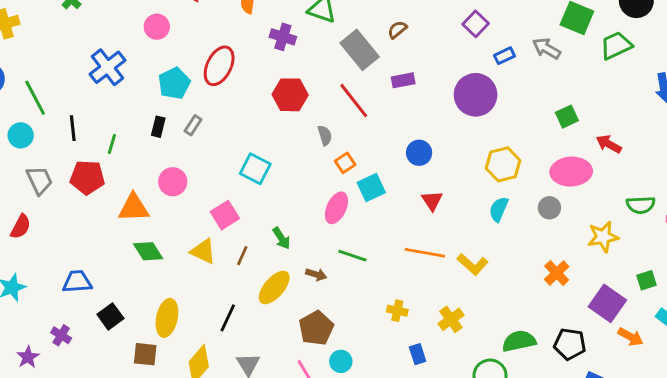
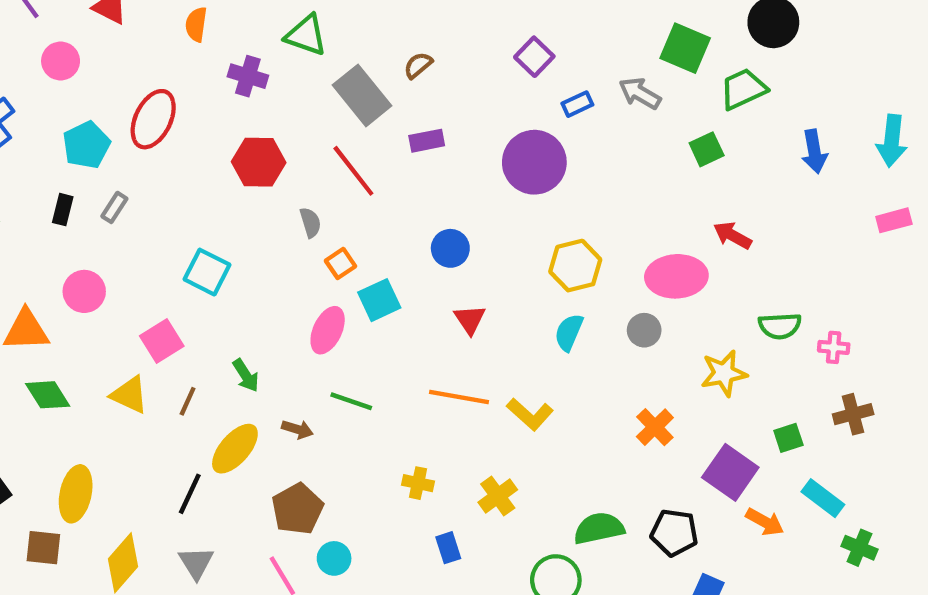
green square: (567, 117) -> (707, 149), moved
black line: (228, 318) -> (190, 494), moved

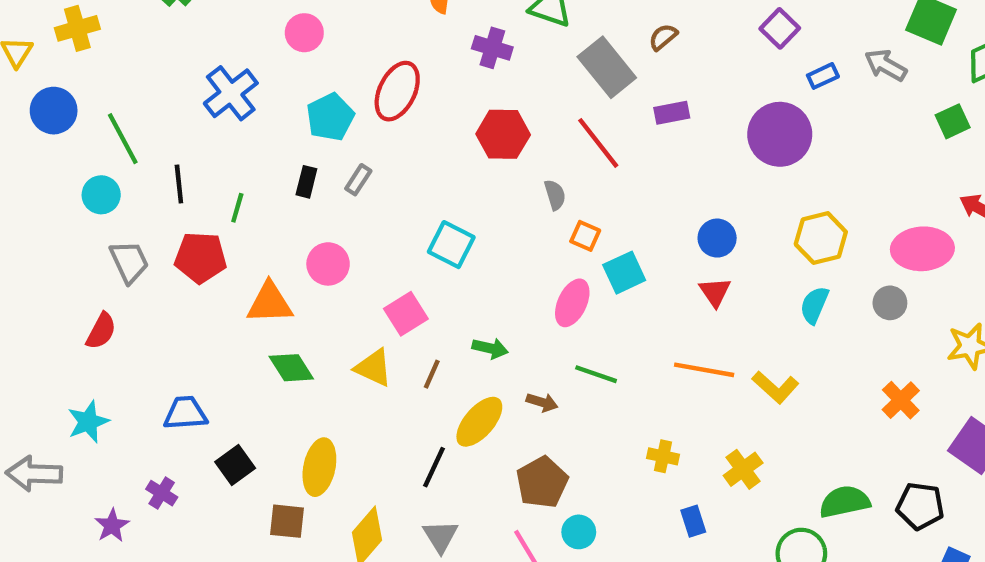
blue circle: (450, 248) -> (717, 238), moved
orange square: (340, 263) -> (585, 236), turned -32
green arrow: (246, 375) -> (490, 348), turned -44

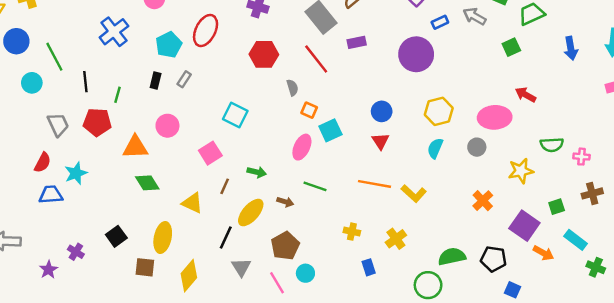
cyan circle: (101, 195) -> (32, 83), moved
yellow triangle: (373, 368) -> (192, 203), moved
blue trapezoid: (185, 413) -> (51, 195), moved
cyan star: (88, 422) -> (76, 173), moved
gray triangle: (440, 536) -> (241, 267), moved

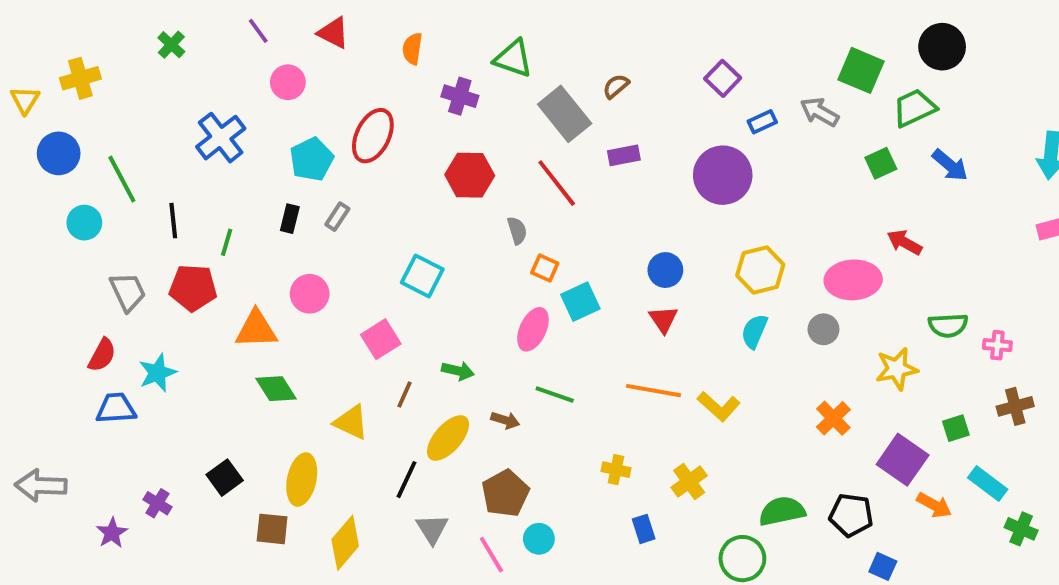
blue arrow: (571, 48) -> (950, 165), moved, turned -40

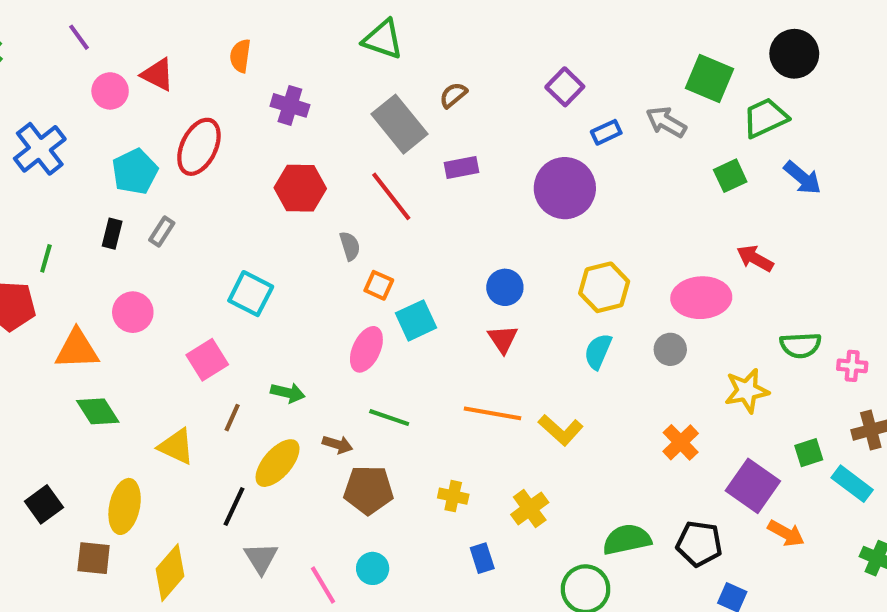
red triangle: (333, 33) -> (158, 74), moved
green triangle: (513, 59) -> (383, 39), moved
cyan rectangle: (988, 483) -> (852, 484), moved
brown pentagon: (505, 493) -> (368, 490), moved, turned 30

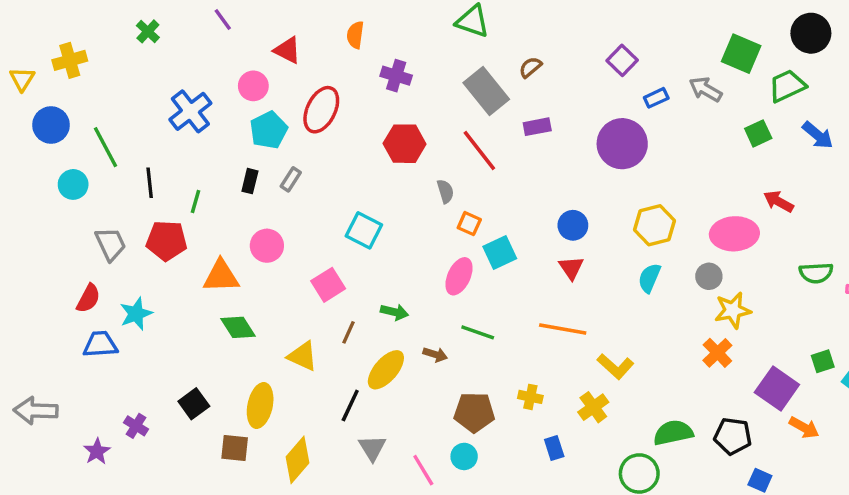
pink circle: (110, 91) -> (253, 86), moved
yellow star: (747, 391) -> (733, 310), moved
yellow L-shape: (561, 430) -> (615, 366), moved
brown pentagon: (368, 490) -> (474, 412), moved

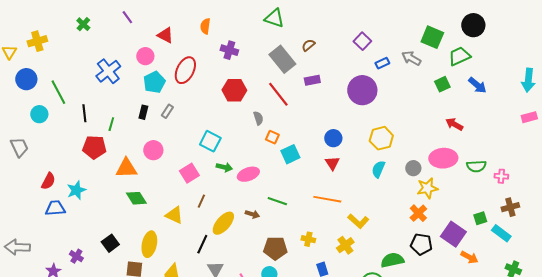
pink ellipse: (734, 234) -> (443, 158), moved
gray trapezoid: (110, 244) -> (19, 147), moved
pink ellipse: (459, 276) -> (248, 174), moved, turned 45
green arrow: (394, 312) -> (224, 167), moved
black pentagon: (733, 436) -> (421, 244), moved

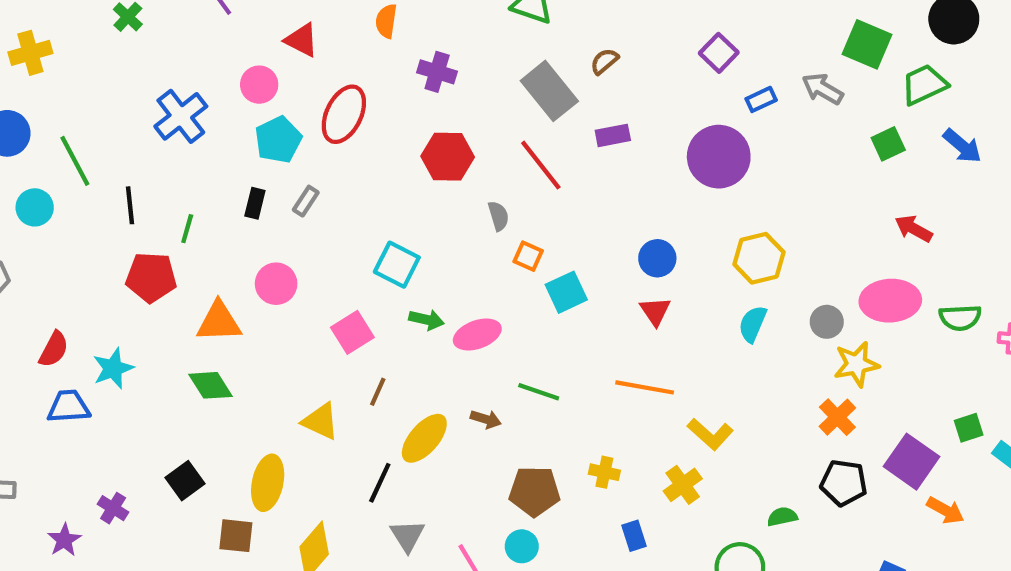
green diamond: (136, 198) -> (210, 385), moved
green semicircle: (392, 260) -> (782, 517), size x0.6

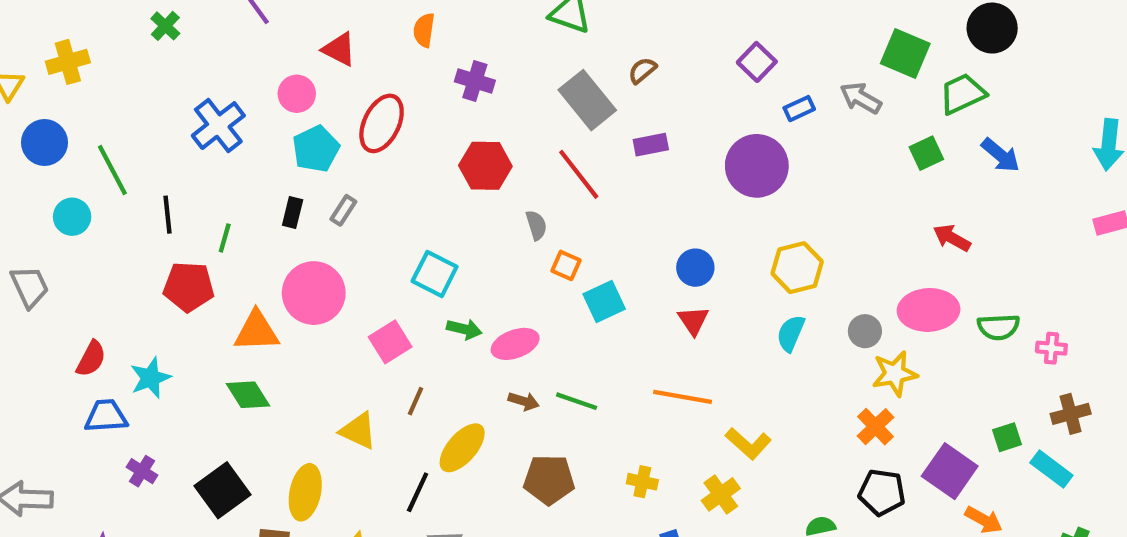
pink circle: (276, 284) -> (314, 293), size x1.5
brown arrow: (486, 419) -> (524, 401), moved
black square: (185, 481) -> (223, 490), size x1.4
brown pentagon: (534, 491) -> (549, 480), moved
purple cross: (113, 508) -> (142, 471), moved

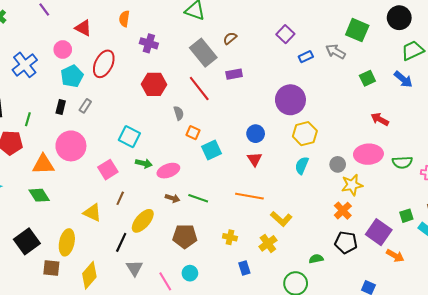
green trapezoid: (962, 94) -> (413, 51), moved
purple circle: (757, 166) -> (290, 100), moved

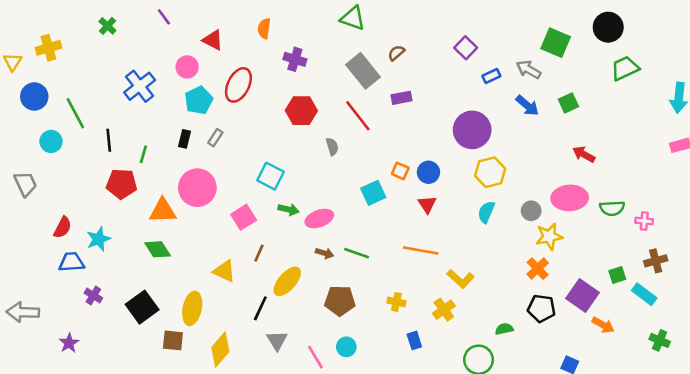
blue arrow: (403, 79) -> (527, 105), moved
orange square: (193, 133) -> (400, 171), moved

